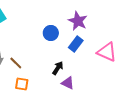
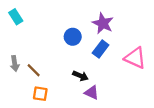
black arrow: (58, 68) -> (80, 76), turned 80

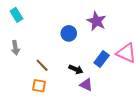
blue rectangle: (101, 49) -> (102, 59), moved
gray arrow: (15, 64) -> (15, 48), moved
brown line: (34, 70) -> (42, 65), moved

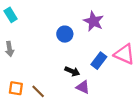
brown line: (42, 65) -> (38, 91), moved
orange square: (39, 86) -> (16, 88), moved

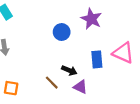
blue rectangle: (99, 61) -> (97, 59), turned -42
brown line: (38, 91) -> (52, 83), moved

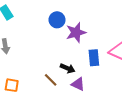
purple star: (91, 19) -> (76, 32), moved, turned 30
blue circle: (62, 32) -> (57, 20), moved

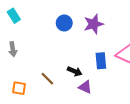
purple star: (76, 32) -> (94, 24), moved
brown line: (51, 80) -> (47, 79), moved

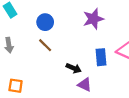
blue circle: (64, 23) -> (45, 22), moved
brown line: (47, 79) -> (45, 45), moved

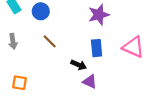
blue circle: (45, 22) -> (41, 11), moved
blue rectangle: (101, 57) -> (97, 48), moved

